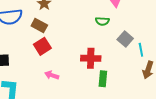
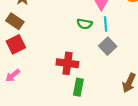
cyan line: (141, 50) -> (106, 24), moved
pink arrow: (52, 75) -> (13, 75), moved, turned -64

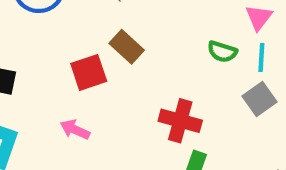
brown rectangle: (15, 21) -> (127, 47), moved
pink arrow: (13, 75) -> (75, 130), turned 56

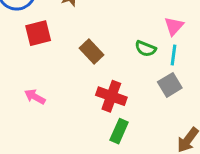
brown rectangle: (127, 47) -> (92, 52), moved
red square: (89, 72) -> (38, 33), moved

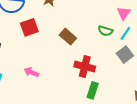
cyan line: (173, 55) -> (125, 33), turned 32

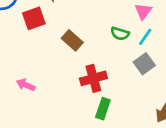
red square: (29, 27) -> (34, 18), moved
red cross: (85, 67) -> (93, 78), turned -30

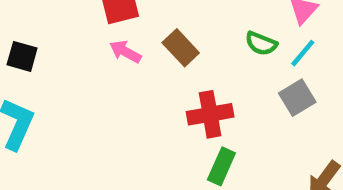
pink arrow: (26, 85) -> (125, 52), moved

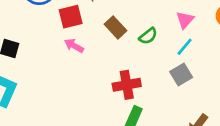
green semicircle: (261, 44) -> (148, 36), moved, turned -60
brown rectangle: (181, 48) -> (116, 27), moved

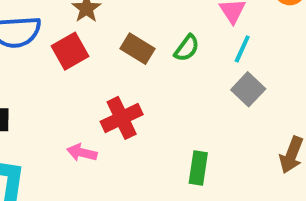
pink arrow: (74, 46) -> (82, 153), moved
red cross: (127, 85) -> (122, 118), moved

